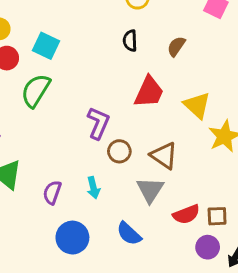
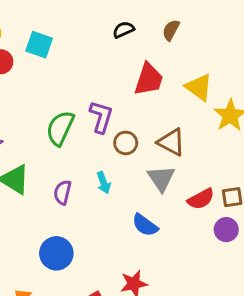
black semicircle: (130, 41) -> (124, 30), turned 75
green semicircle: (36, 91) -> (60, 128), moved
blue circle: (72, 238) -> (56, 253), moved

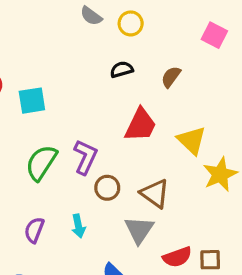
cyan square: (39, 45) -> (32, 101), moved, turned -36

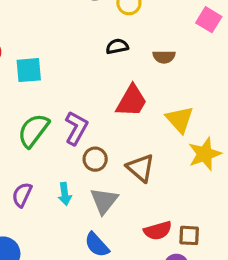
brown semicircle: (171, 77) -> (164, 57), turned -130
gray triangle: (139, 230) -> (104, 201), moved

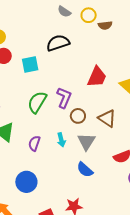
black semicircle: (117, 46) -> (58, 43), moved, size x1.6
brown semicircle: (164, 57) -> (105, 25), moved

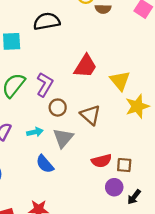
cyan arrow: (61, 140) -> (35, 132), turned -96
blue semicircle: (85, 170) -> (45, 164), moved

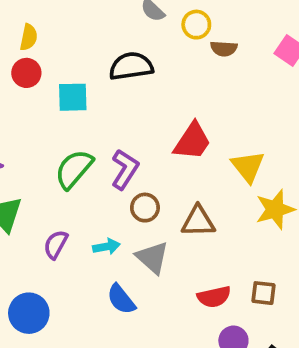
brown triangle: (90, 115) -> (198, 221), turned -45
gray triangle: (63, 138) -> (152, 258), turned -30
brown square: (124, 165) -> (264, 293), moved

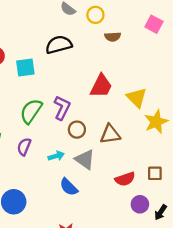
brown semicircle: (224, 49) -> (113, 37), moved
purple semicircle: (56, 244) -> (24, 147), moved

